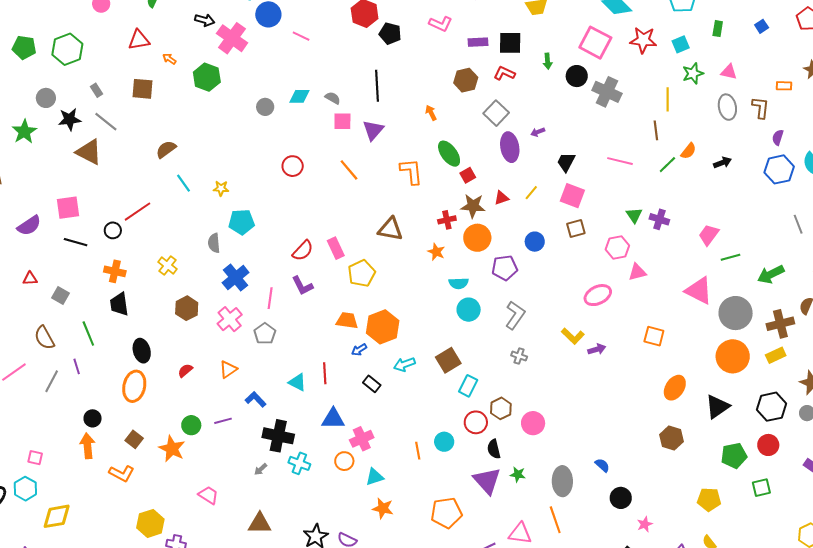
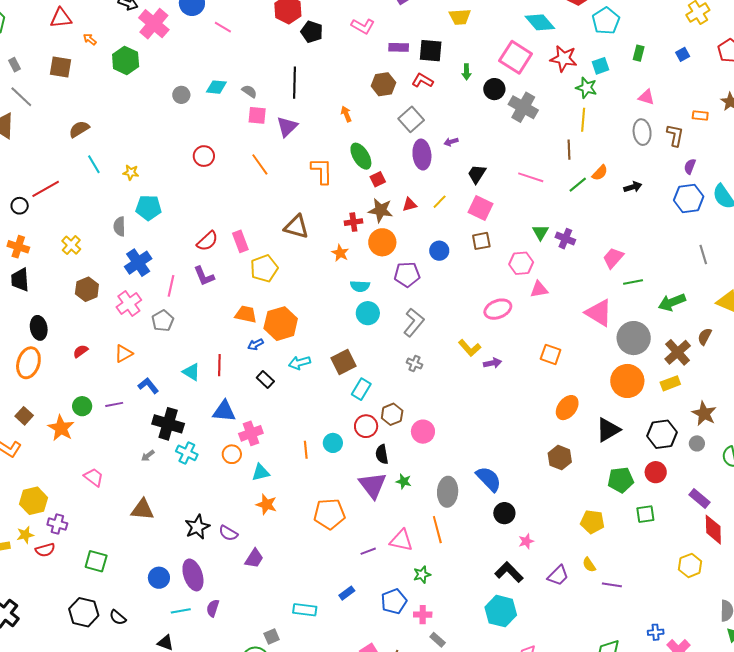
green star: (693, 74) -> (586, 88), moved, turned 30
brown cross: (780, 324) -> (678, 352), turned -32
blue semicircle: (602, 465) -> (489, 479), size x1.8

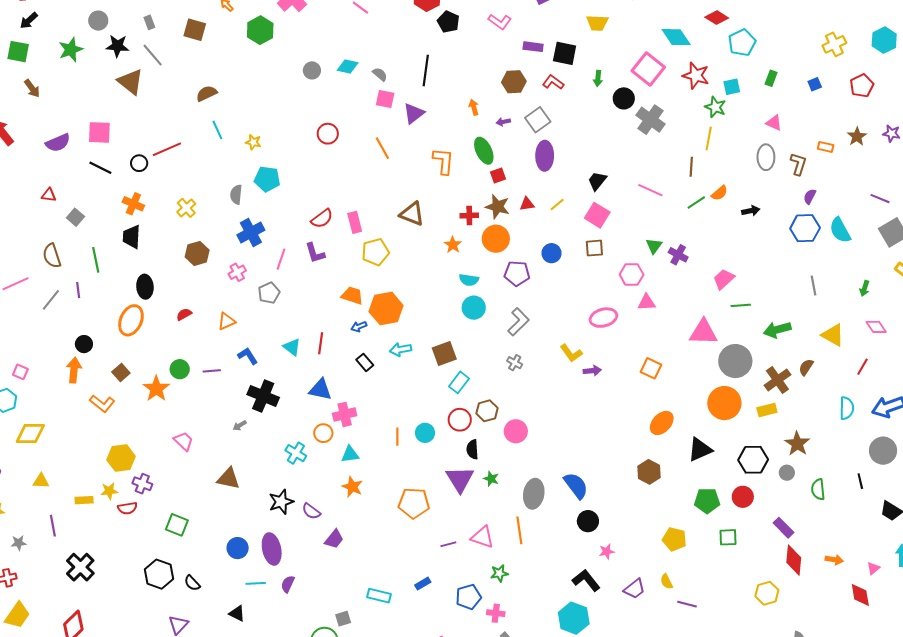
purple arrow: (451, 142) -> (503, 122), moved
pink cross: (129, 304) -> (237, 272), size x0.7
pink triangle: (599, 313) -> (703, 332), turned -36
cyan cross: (187, 453) -> (296, 453), moved

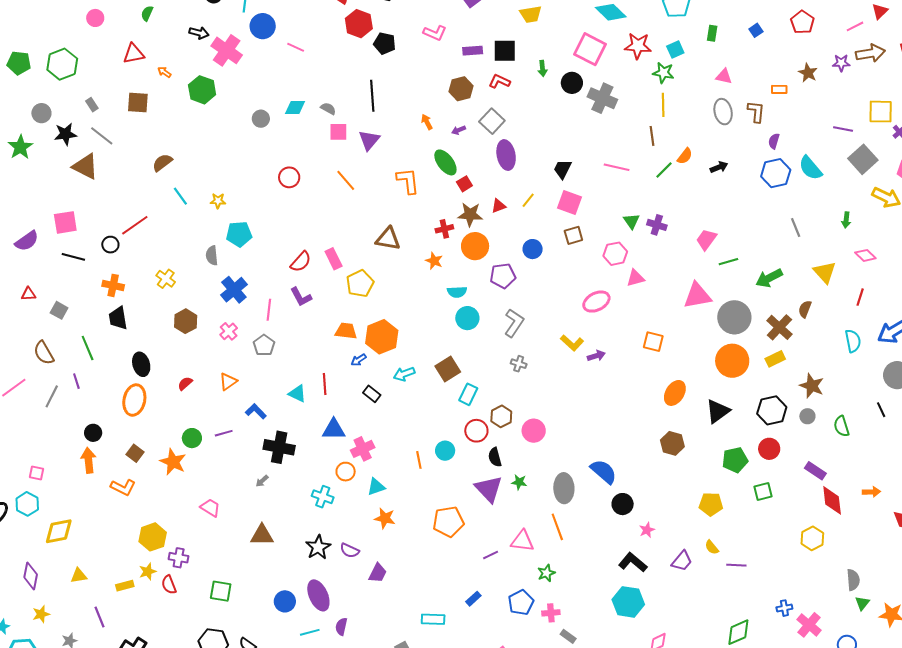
yellow triangle: (833, 335) -> (825, 272), turned 30
red semicircle: (127, 508) -> (169, 585), turned 90

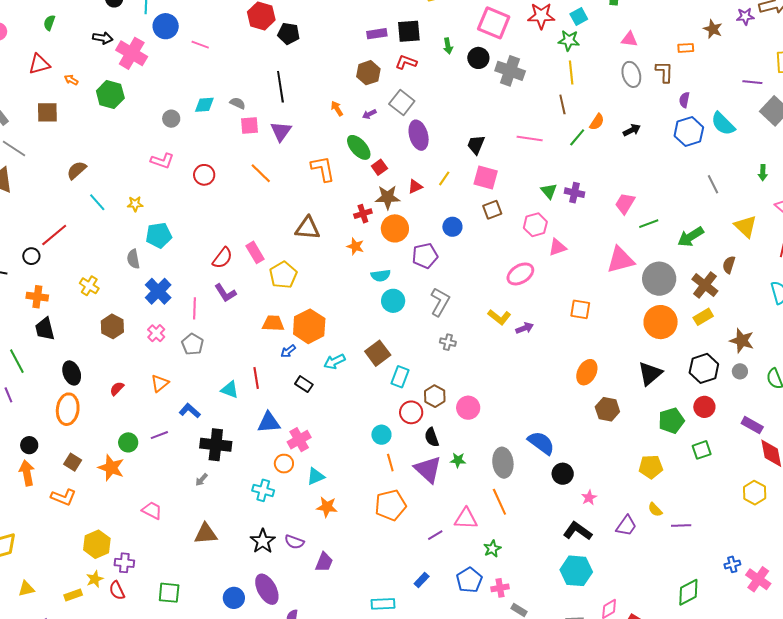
pink L-shape: (435, 33) -> (162, 161), moved
orange ellipse: (675, 393) -> (587, 372), moved
orange line: (419, 460) -> (390, 463), moved

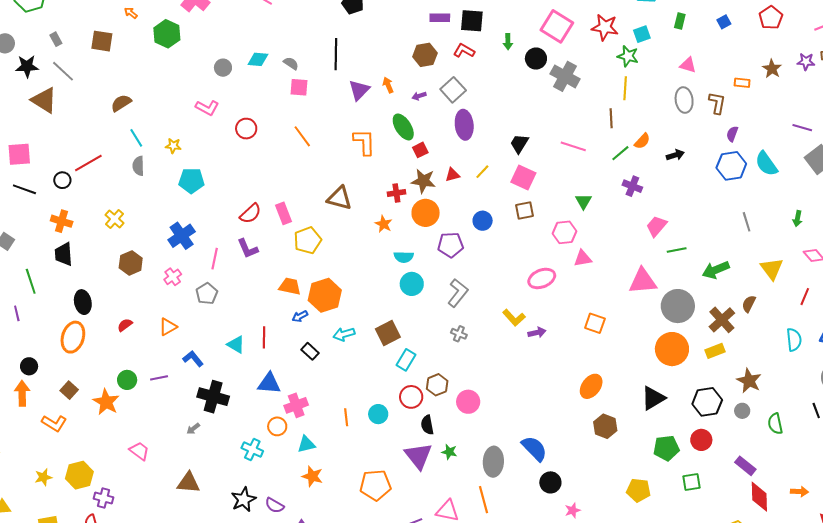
purple triangle: (281, 131) -> (359, 90), moved
purple cross: (574, 193) -> (632, 186), moved
gray semicircle: (133, 259) -> (138, 166), moved
orange line: (390, 463) -> (346, 417), moved
yellow star: (95, 579) -> (43, 477), moved

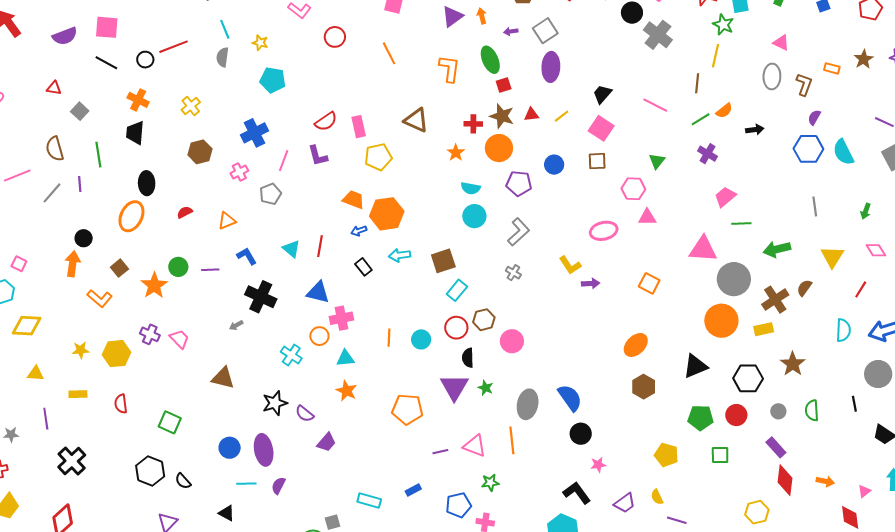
gray circle: (742, 411) -> (778, 411), moved
purple cross: (103, 498) -> (150, 334), moved

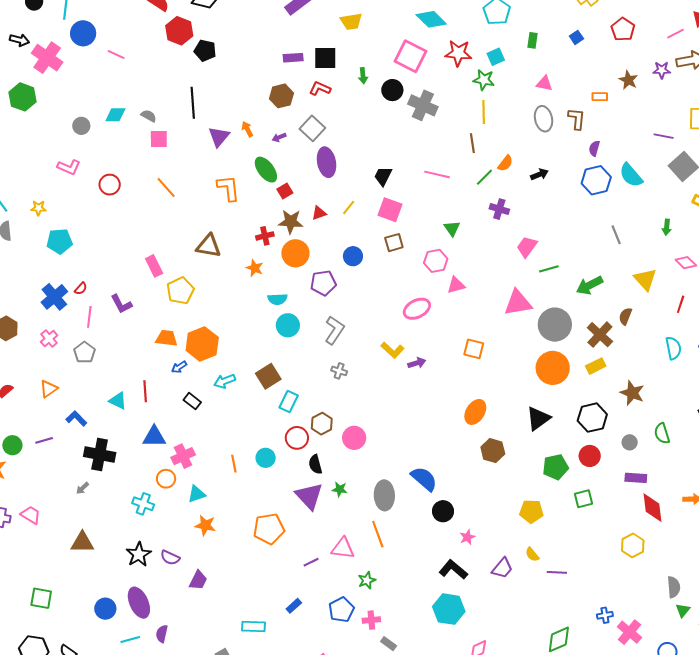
red semicircle: (326, 122) -> (81, 289), moved, size x0.6
purple rectangle: (776, 447) -> (636, 478), turned -30

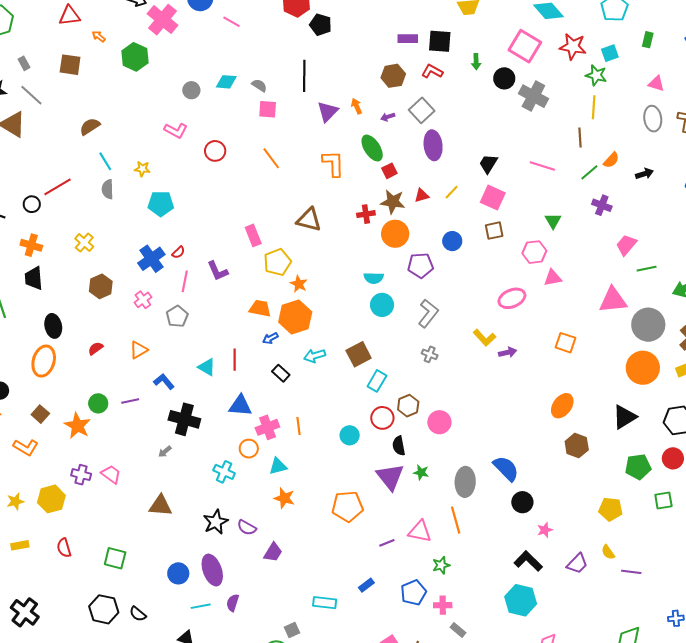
orange star: (255, 268) -> (299, 284), moved
orange line: (234, 464) -> (298, 426), moved

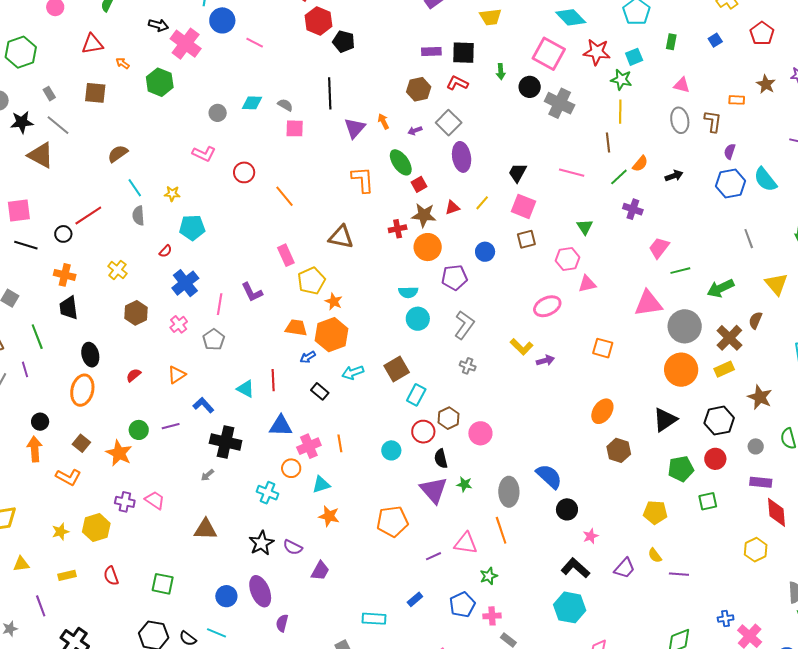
orange line: (271, 158) -> (284, 196), moved
red semicircle: (178, 252) -> (165, 251), moved
cyan line: (201, 606) -> (217, 633), moved, turned 36

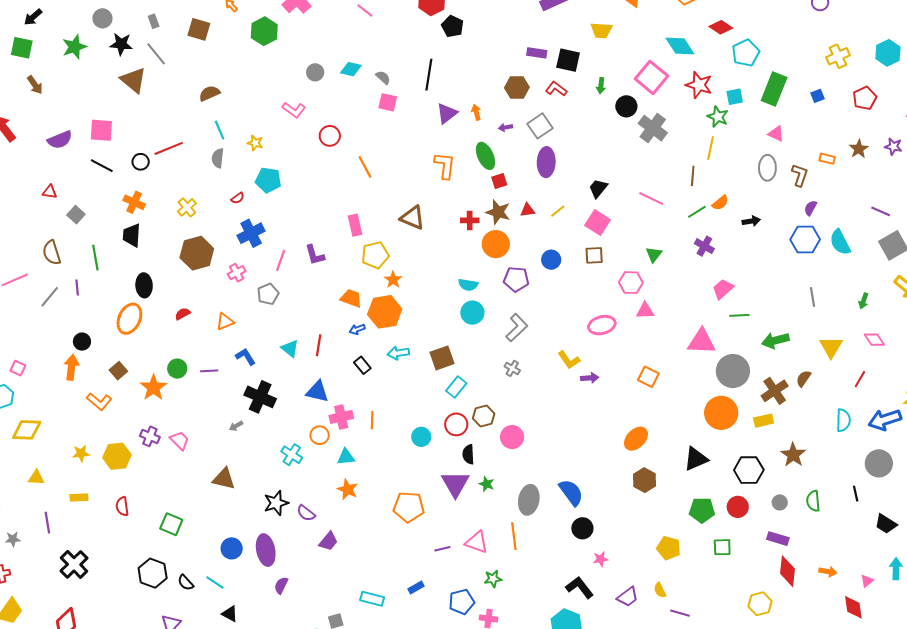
green rectangle: (671, 42) -> (774, 89), size x2.0
brown hexagon: (136, 313) -> (197, 253), size x1.4

